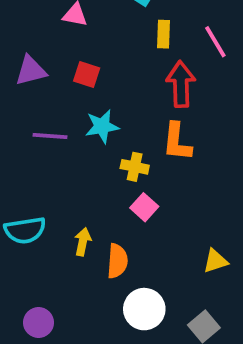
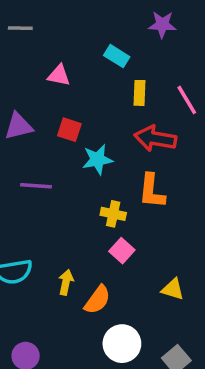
red arrow: (181, 84) -> (155, 138), turned -78
cyan star: (102, 126) -> (97, 160), moved
orange semicircle: (117, 261) -> (97, 300), turned 32
yellow triangle: (215, 261) -> (173, 289), moved, turned 35

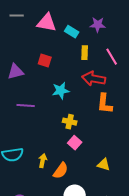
purple star: (162, 25) -> (98, 25), moved
pink triangle: (59, 75) -> (47, 23), moved, size x1.5
red square: (69, 130) -> (45, 61), moved
orange L-shape: (152, 191) -> (105, 104), moved

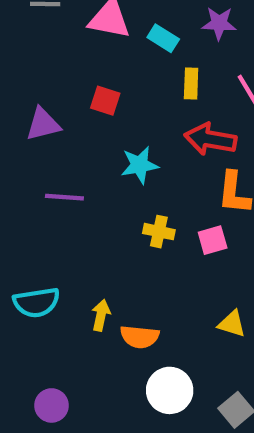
pink square: (75, 143) -> (213, 240), moved, turned 32
orange semicircle: (61, 171) -> (140, 337), turned 60

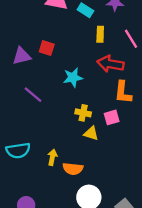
red square: (105, 101) -> (47, 48), moved
purple line: (64, 197) -> (33, 95), turned 36
yellow triangle: (232, 324) -> (91, 133), moved

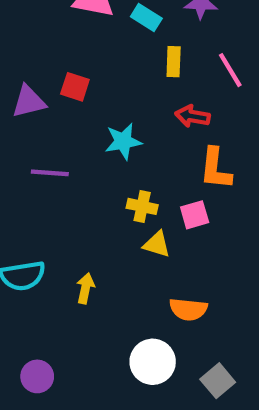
red arrow: (110, 64) -> (192, 116), size x0.7
purple line: (33, 95) -> (50, 173), turned -36
orange semicircle: (73, 169) -> (188, 309), moved

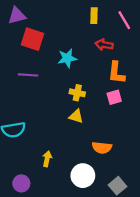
red square: (75, 87) -> (33, 39), moved, size x1.5
purple triangle: (29, 102) -> (17, 16), moved
pink square: (195, 215) -> (114, 97), moved
yellow triangle: (157, 244) -> (76, 116), moved
yellow arrow: (85, 288) -> (47, 159), moved

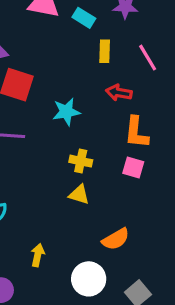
pink square: (114, 97) -> (133, 167), turned 32
orange semicircle: (102, 148) -> (116, 239), turned -36

